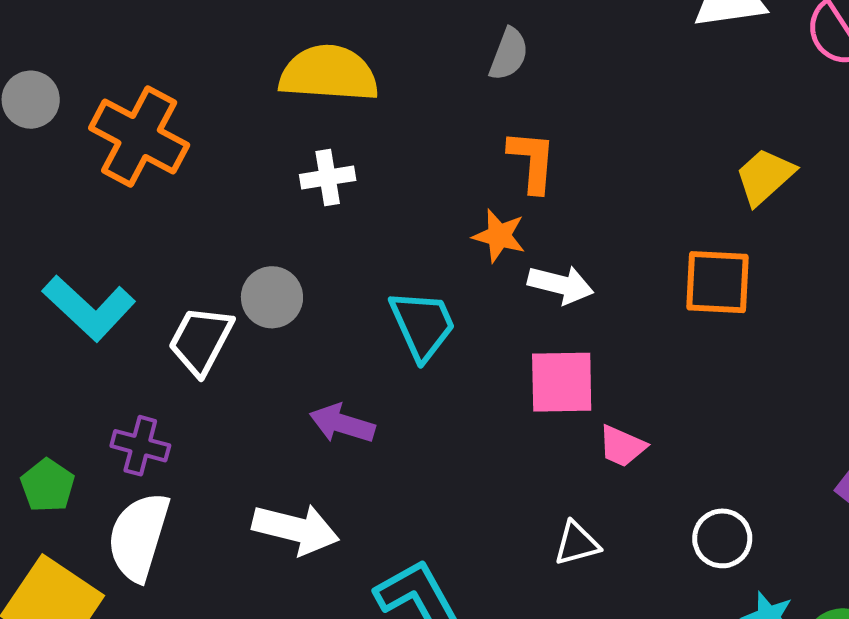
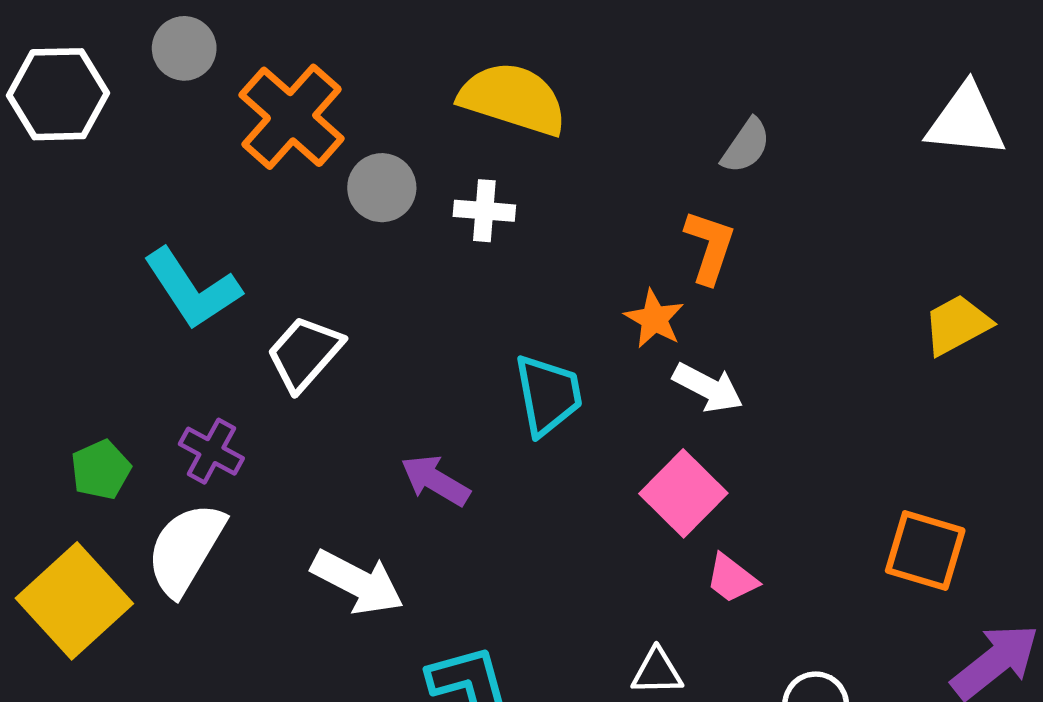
gray semicircle: (509, 54) -> (746, 146), moved
orange square: (718, 282) -> (925, 550), moved
gray circle: (272, 297) -> (382, 188), moved
pink square: (562, 382) -> (683, 493), turned 32

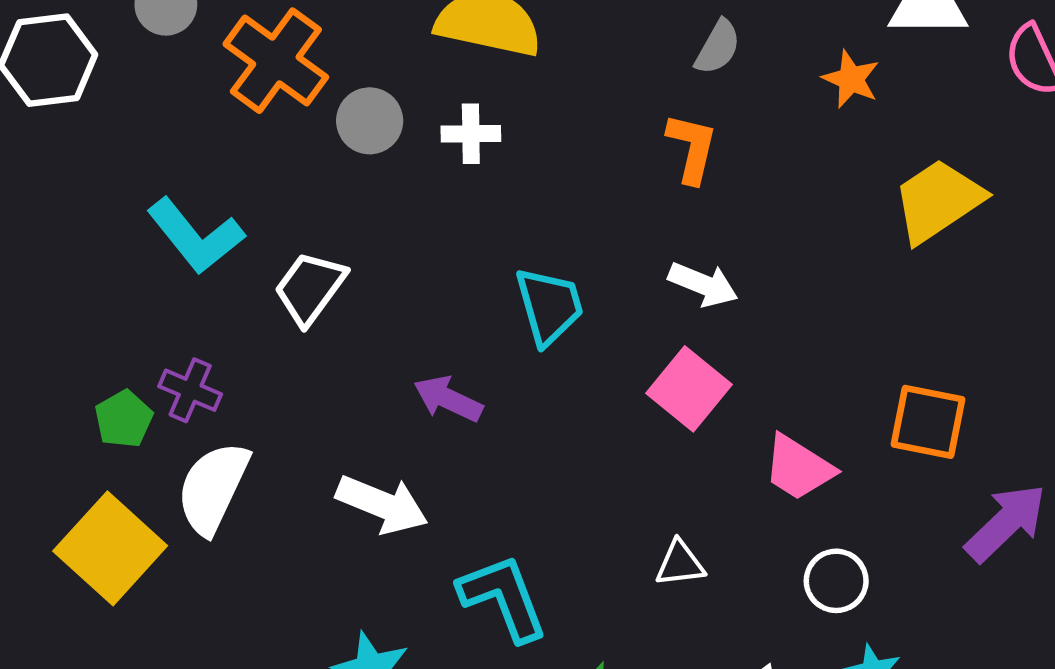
orange star: (654, 319) -> (851, 79), moved
yellow trapezoid: (957, 325) -> (938, 201), size x1.4
purple cross: (211, 451) -> (190, 390), moved
pink trapezoid: (732, 578) -> (799, 468), moved, size x1.4

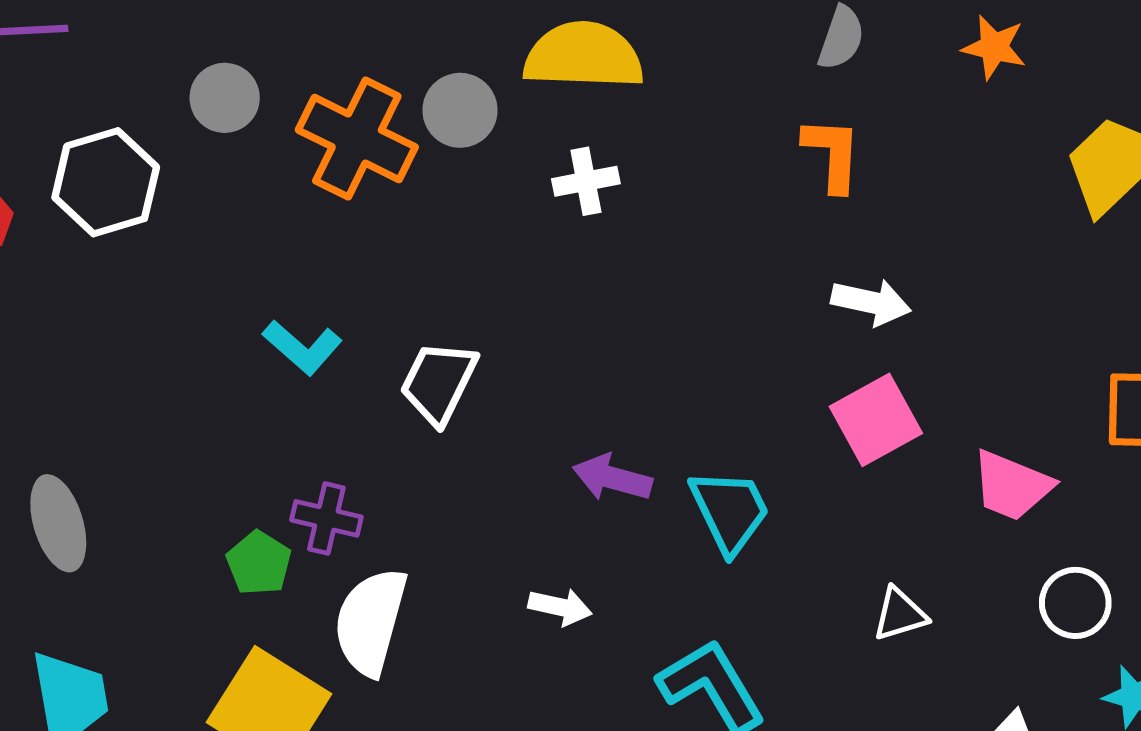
gray circle: (370, 121) -> (460, 110), moved
cyan L-shape: (196, 236) -> (302, 347), size x0.7
cyan trapezoid: (549, 306) -> (730, 511), moved
pink square: (689, 389) -> (876, 420), turned 32
white arrow: (382, 504) -> (560, 607), size x0.6

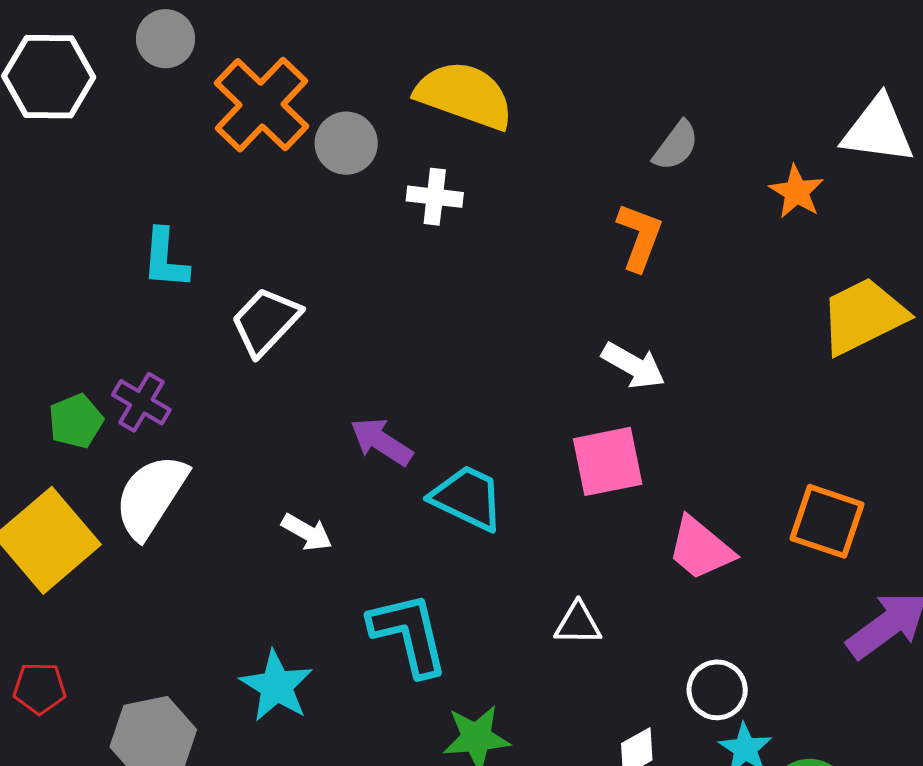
gray circle: (460, 110) -> (346, 143), moved
cyan L-shape: (302, 347) -> (165, 259), turned 36
cyan trapezoid: (730, 511) -> (467, 498), turned -56
white circle: (1075, 603) -> (717, 690), moved

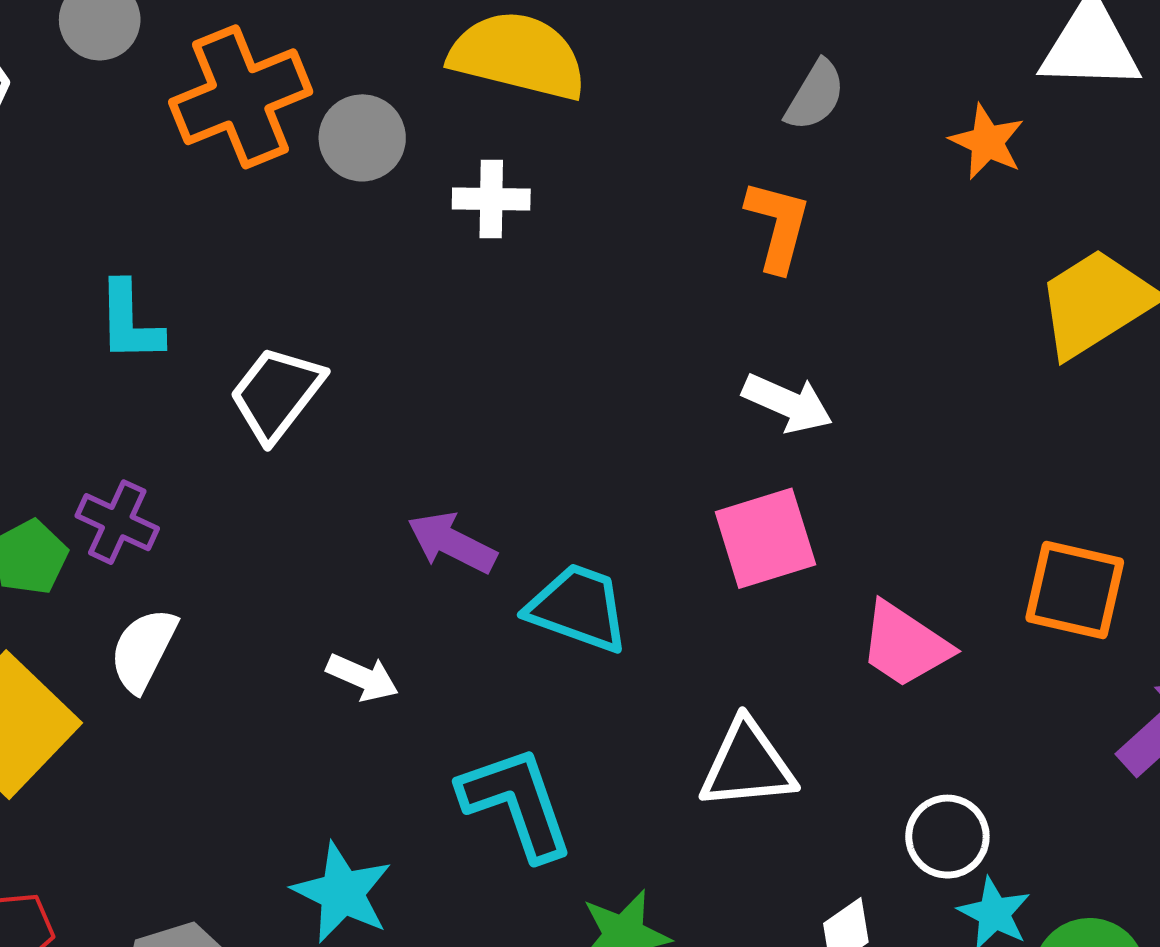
orange cross: (262, 105) -> (241, 97), turned 30
white semicircle: (151, 496) -> (143, 650), size x0.7
white triangle: (578, 624) -> (747, 765), size x1.5

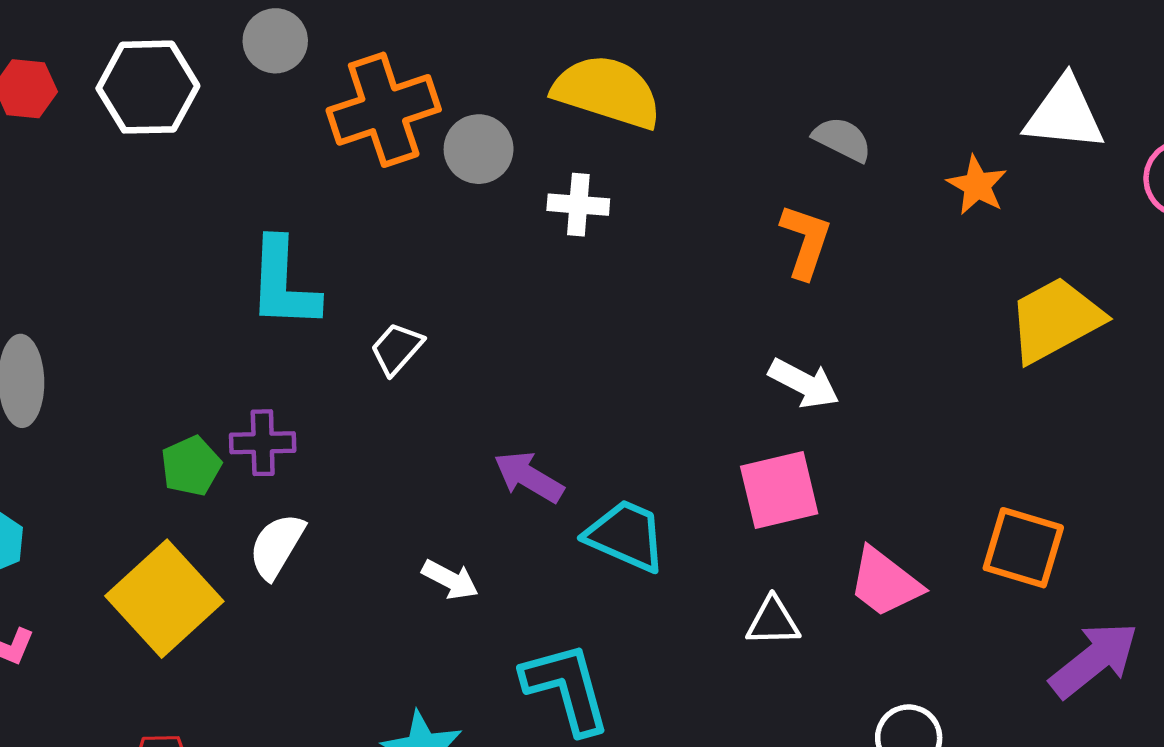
gray semicircle: (815, 95) -> (842, 139), turned -98
cyan L-shape: (130, 322) -> (283, 284), size x1.4
white trapezoid: (277, 394) -> (397, 349), size x0.7
purple cross: (117, 522) -> (263, 443), turned -30
white triangle: (747, 765) -> (773, 622), moved, size x0.7

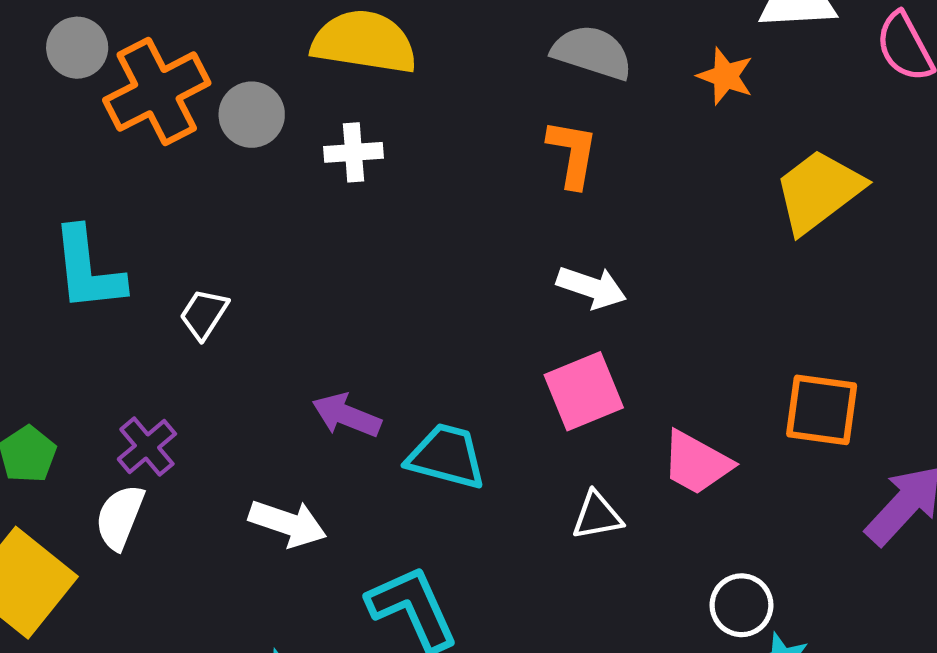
gray circle: (275, 41) -> (77, 48), moved
gray semicircle: (842, 139) -> (592, 52), size x1.4
purple cross: (263, 443) -> (147, 447), moved, turned -30
white arrow: (450, 580) -> (288, 523), size x1.4

